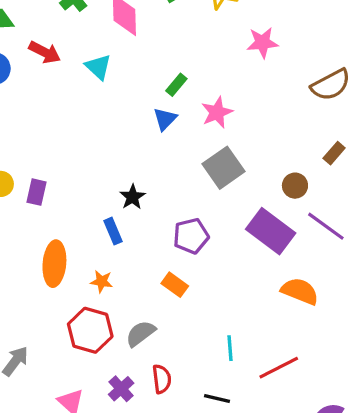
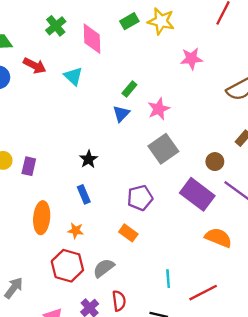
black star: (132, 197) -> (88, 159), moved

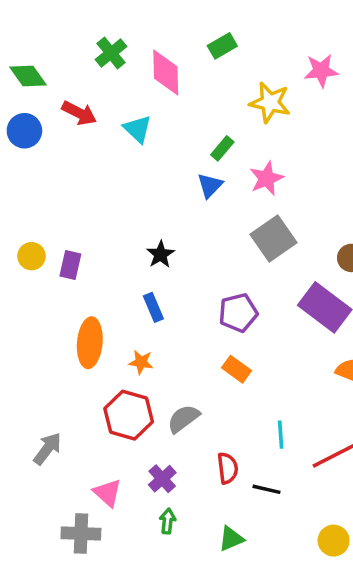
yellow star: (161, 21) -> (270, 102), moved
pink star: (191, 59) -> (321, 71), moved
orange rectangle: (128, 233) -> (236, 369), moved
red semicircle: (119, 301) -> (228, 468), moved

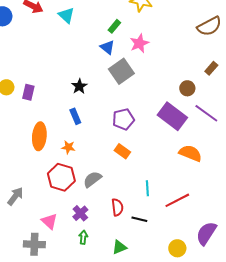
blue triangle: (210, 185) -> (107, 47), turned -35
gray square: (274, 238) -> (121, 71), moved

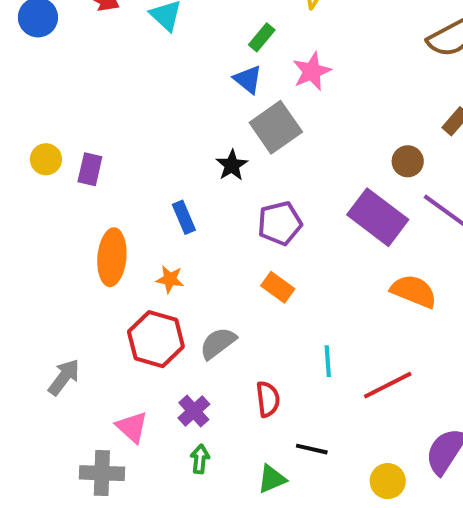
black star: (79, 86) -> (232, 165), moved
black line: (139, 219) -> (312, 449), moved

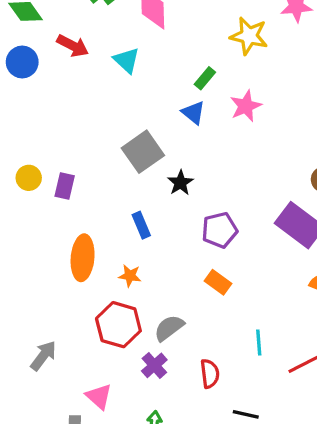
gray square: (276, 127) -> (143, 152), moved
purple cross: (194, 411) -> (154, 365), moved

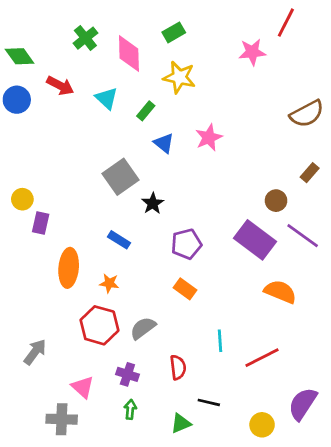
yellow star: (249, 36) -> (179, 77), moved
green rectangle: (205, 78) -> (146, 111), moved
purple rectangle: (65, 186) -> (41, 223), moved
blue rectangle: (141, 225) -> (119, 240), turned -35
purple cross: (154, 365) -> (127, 374), moved, turned -30

